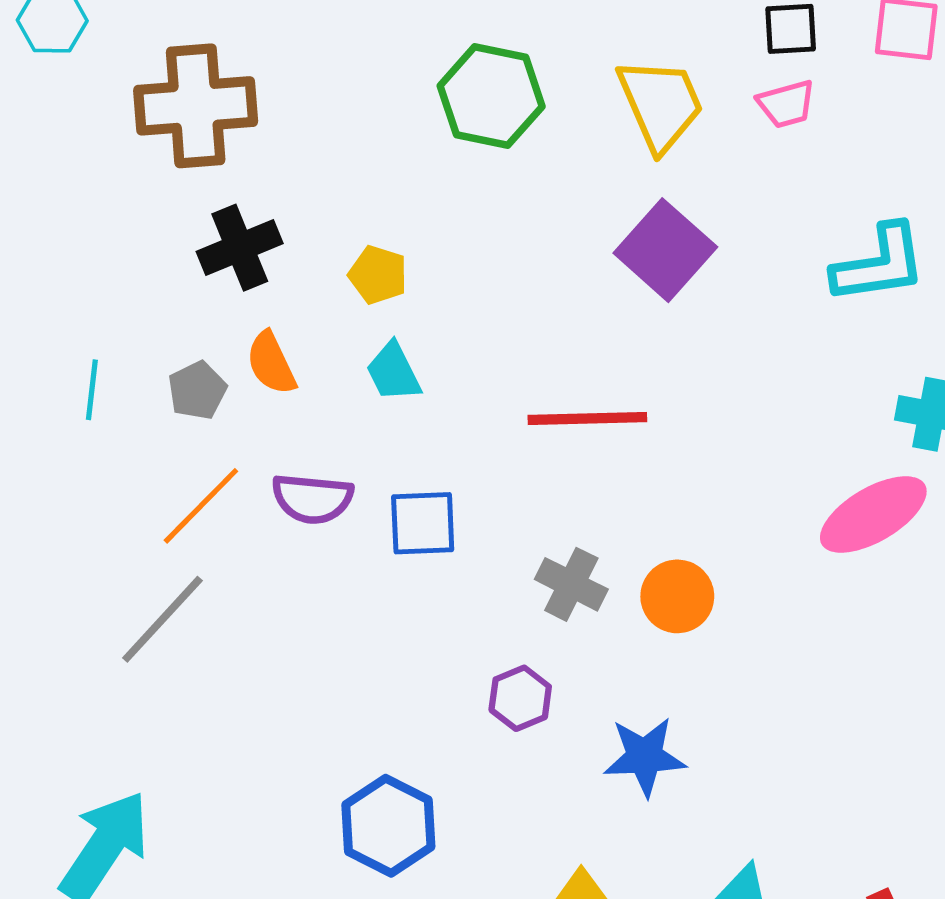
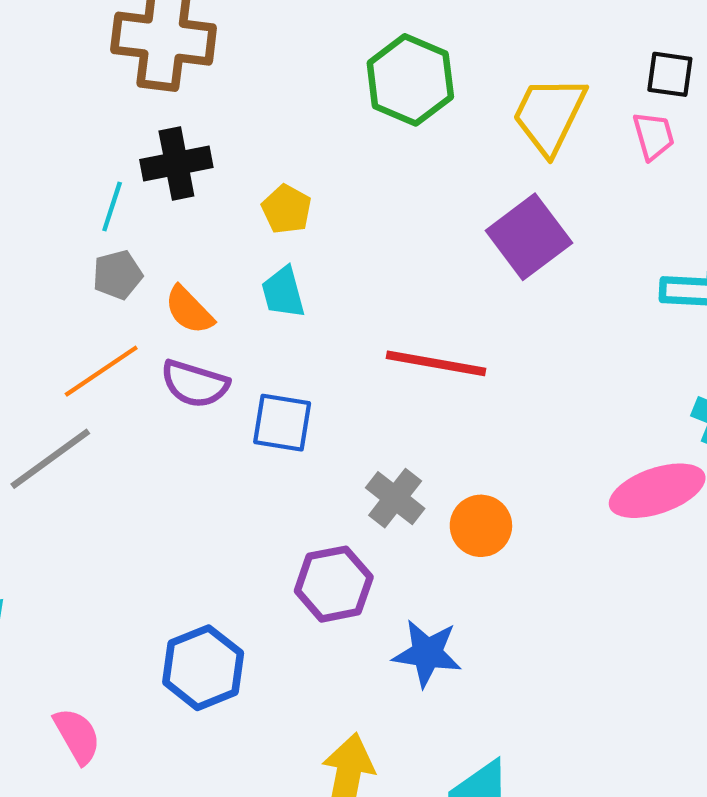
yellow trapezoid: (660, 104) -> (549, 115), turned -142
pink trapezoid: (786, 104) -> (654, 136), turned -102
orange semicircle: (271, 363) -> (189, 310), moved, turned -30
cyan line: (92, 390) -> (112, 207), moved
purple hexagon: (520, 698) -> (334, 584), size x1.4

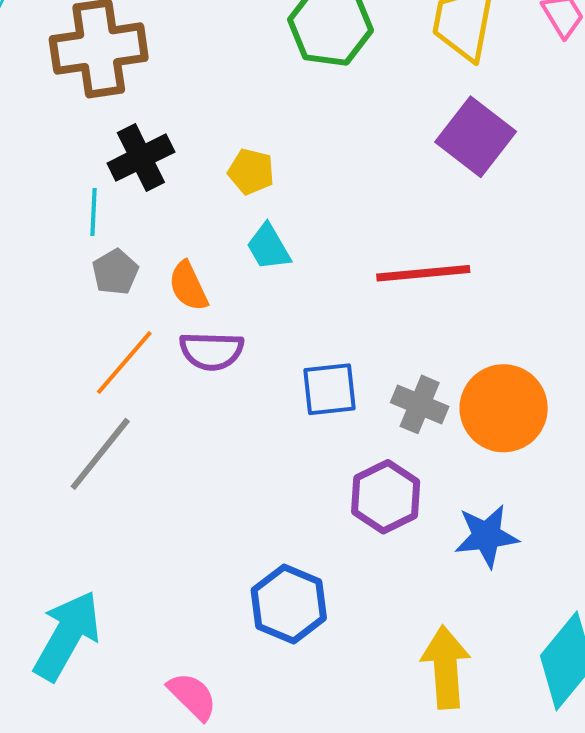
orange semicircle: (189, 310) -> (188, 286), turned 34
blue square: (282, 423) -> (329, 389), moved
orange circle: (481, 526) -> (504, 408), size x1.5

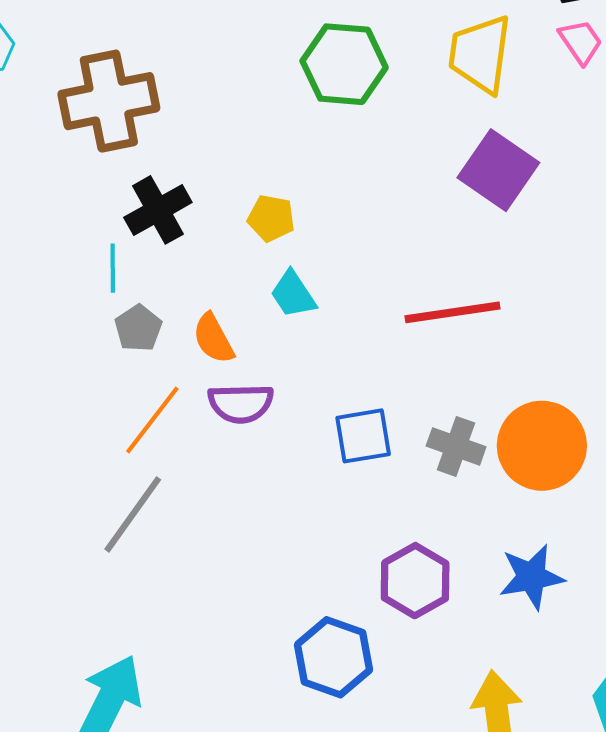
purple hexagon: (386, 497) -> (415, 581), moved

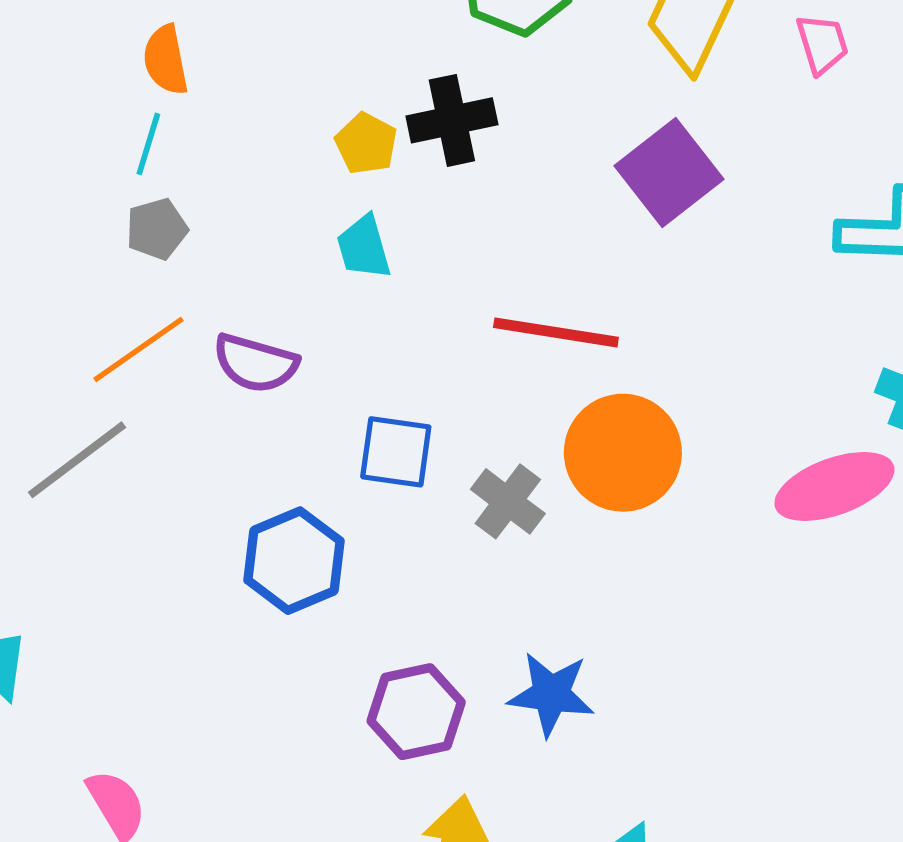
black cross: (158, 210) -> (452, 120), moved
orange semicircle: (213, 339) -> (166, 60), moved
orange circle: (542, 446) -> (623, 453), moved
purple hexagon: (415, 581) -> (416, 712), moved
blue hexagon: (334, 657) -> (294, 561), moved

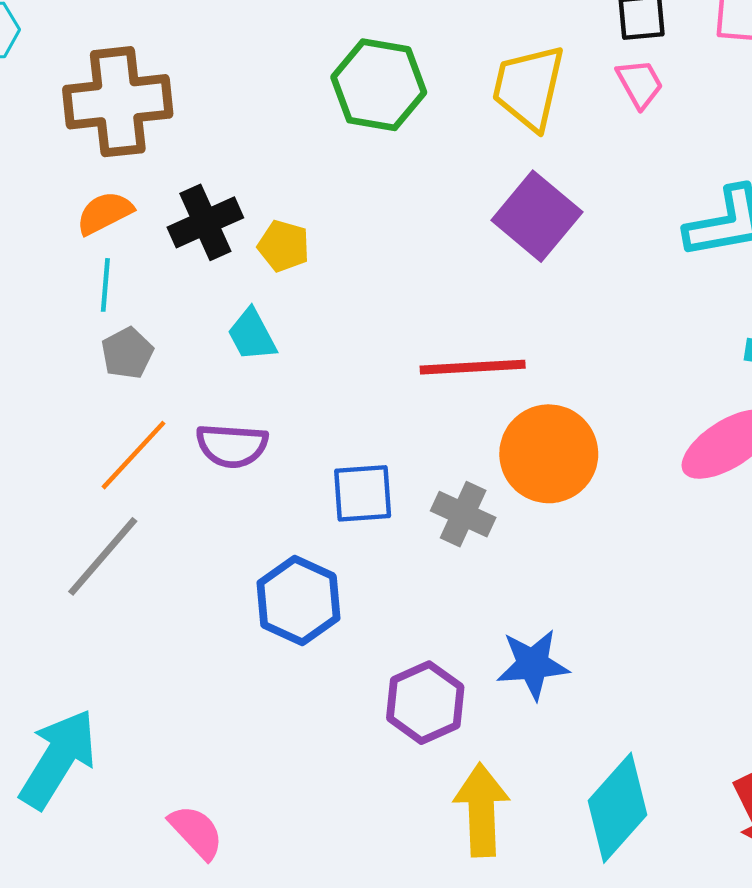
orange semicircle: (166, 60) -> (105, 213), turned 86
black cross: (452, 120) -> (205, 222), moved
cyan trapezoid: (364, 247) -> (252, 335), moved

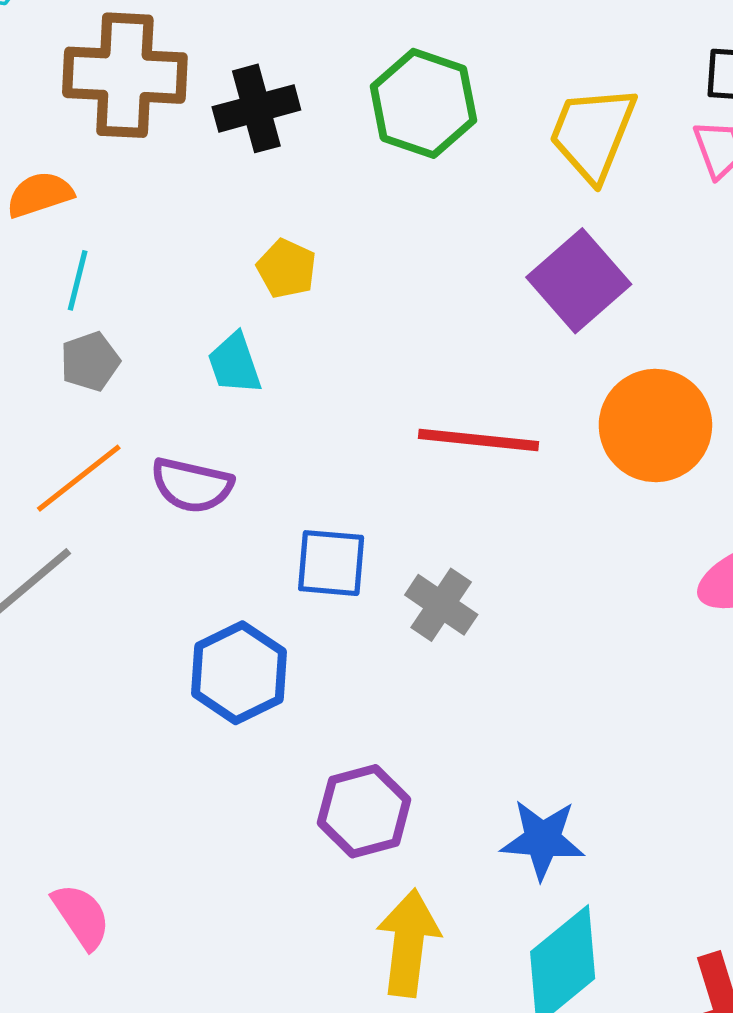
orange semicircle: (105, 213) -> (40, 194), moved
black cross: (205, 222) -> (256, 108), moved
orange circle: (549, 454) -> (655, 426), moved
blue star: (533, 664) -> (542, 839), moved

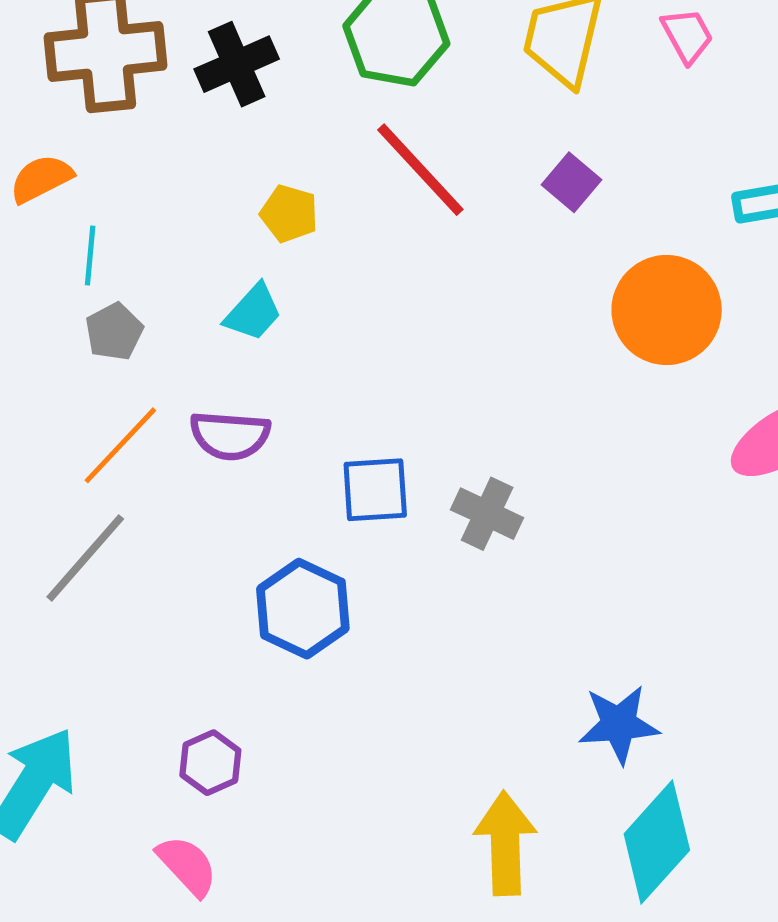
purple square: (579, 281) -> (572, 182), size x0.6
cyan trapezoid: (235, 364) -> (253, 312), turned -110
red line: (479, 440) -> (420, 170), moved, turned 50
purple hexagon: (364, 811) -> (210, 763), moved, size x0.7

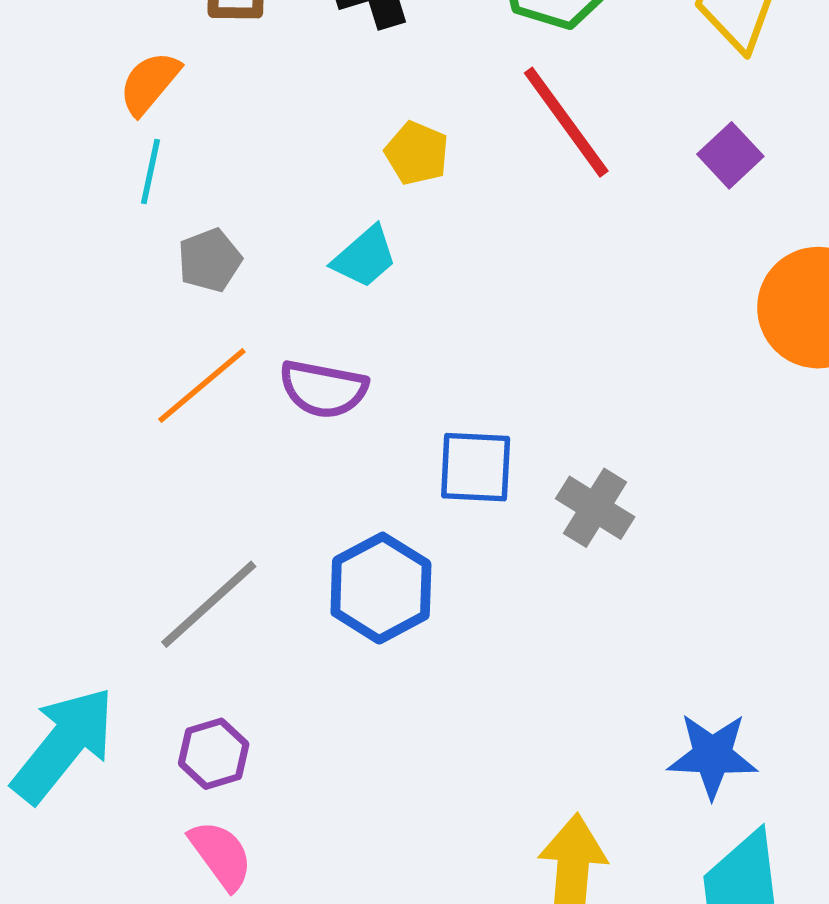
orange semicircle: (41, 179) -> (149, 83), turned -30
cyan line: (90, 256) -> (151, 172), moved
gray line: (85, 558) -> (209, 604), moved
purple hexagon: (210, 763) -> (214, 754), moved

